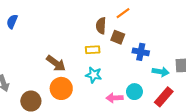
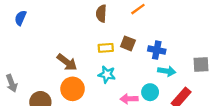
brown semicircle: (101, 26) -> (101, 14), moved
brown square: (118, 37) -> (128, 43), moved
cyan arrow: (161, 72) -> (167, 71), moved

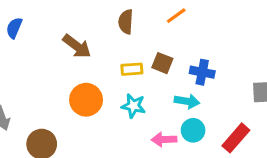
brown arrow: (67, 62) -> (77, 46), moved
cyan arrow: (167, 71) -> (187, 101), moved
orange circle: (73, 89) -> (86, 100), moved

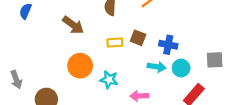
cyan star: (133, 106) -> (109, 80), moved
cyan circle: (193, 130) -> (181, 68), moved

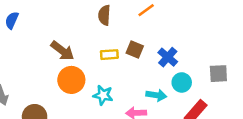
brown arrow: (73, 25) -> (62, 51), moved
blue cross: (168, 45) -> (168, 57), turned 30
cyan arrow: (157, 67) -> (156, 95), moved

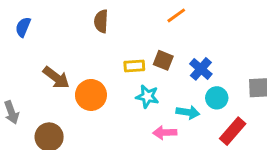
brown semicircle: (104, 15) -> (101, 21), moved
brown arrow: (62, 51) -> (56, 78), moved
cyan star: (103, 95) -> (147, 96), moved

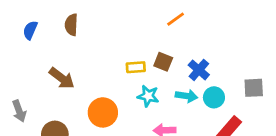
brown semicircle: (101, 21) -> (71, 25), moved
orange circle: (91, 95) -> (103, 112), moved
cyan arrow: (188, 112) -> (187, 96), moved

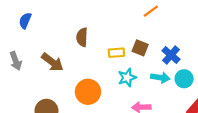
brown semicircle: (71, 25) -> (82, 37), moved
cyan star: (148, 96) -> (127, 78), turned -30
gray arrow: (19, 111) -> (16, 61), moved

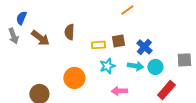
brown square: (140, 48) -> (118, 41), turned -32
gray arrow: (16, 61) -> (13, 36), moved
brown arrow: (52, 62) -> (40, 38), moved

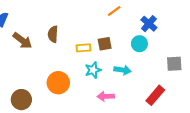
blue cross: (144, 47) -> (149, 24), moved
cyan circle: (155, 67) -> (139, 44), moved

